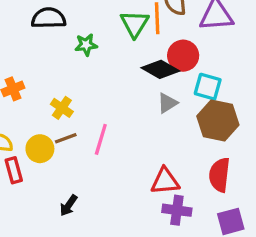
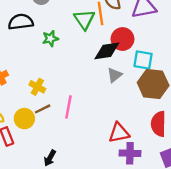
black diamond: (160, 69) -> (107, 51), turned -32

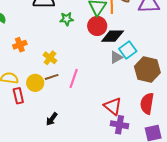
red circle: (123, 39) -> (97, 26), moved
cyan square: (143, 60) -> (128, 50), moved, turned 36
red triangle: (119, 133) -> (113, 106), turned 42

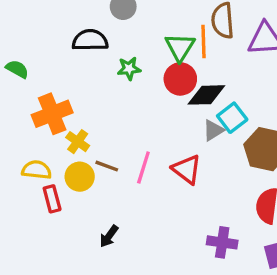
orange cross: (20, 45) -> (52, 114), size x1.6
yellow cross: (50, 58) -> (78, 142), moved
brown line: (52, 77) -> (107, 166), turned 40
red triangle: (113, 106) -> (187, 169), moved

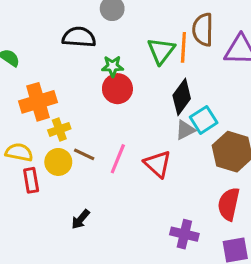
red circle: (180, 79) -> (117, 89), moved
black diamond: (206, 95) -> (182, 97), turned -57
yellow cross: (78, 142) -> (59, 129), turned 30

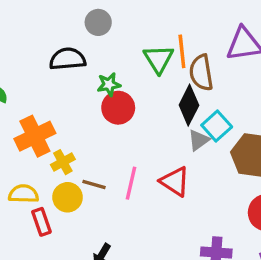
brown semicircle: (203, 30) -> (201, 73), moved

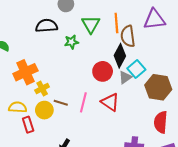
green triangle: (159, 59) -> (91, 24), moved
red circle: (118, 108) -> (103, 71), moved

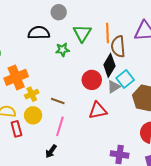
pink line: (83, 102) -> (60, 126), moved
red triangle: (110, 102) -> (98, 110), turned -48
brown line: (61, 103) -> (58, 101), moved

